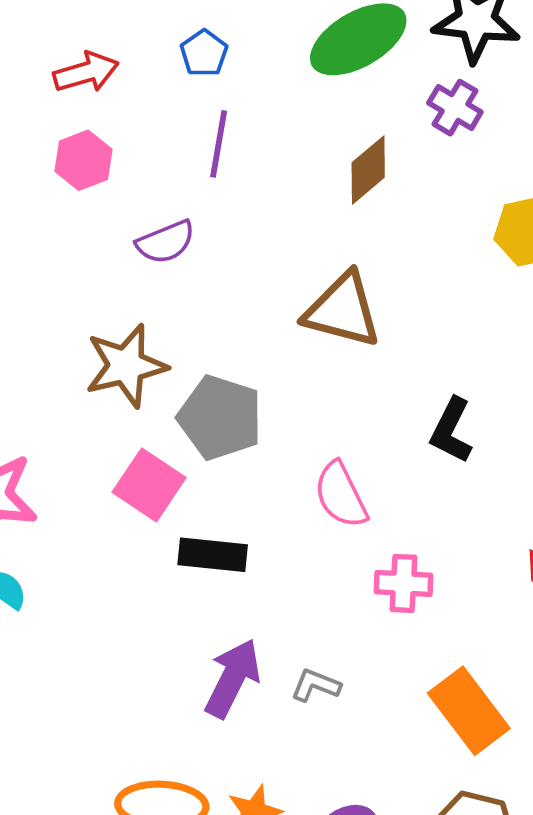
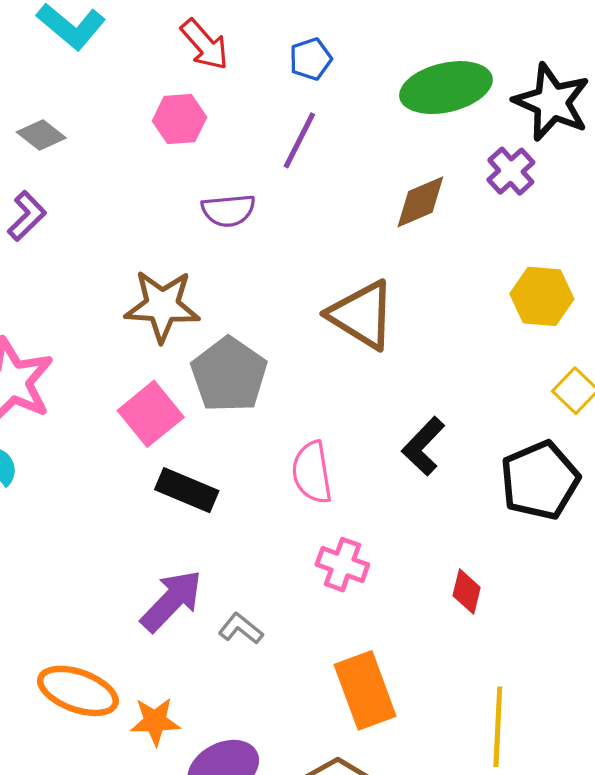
red arrow: (86, 72) -> (205, 45), turned 48

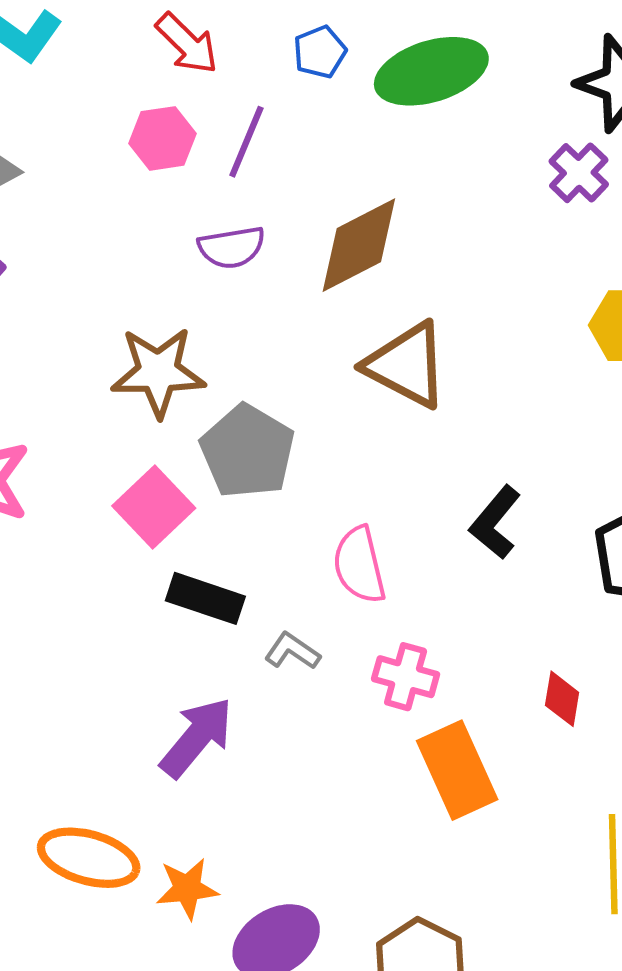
green ellipse: (446, 88) -> (431, 71), moved
purple line: (299, 140) -> (246, 142), moved
brown diamond: (420, 202) -> (359, 245), moved, size x1.4
gray L-shape: (241, 629) -> (292, 651), moved
orange rectangle: (365, 690) -> (457, 770), moved

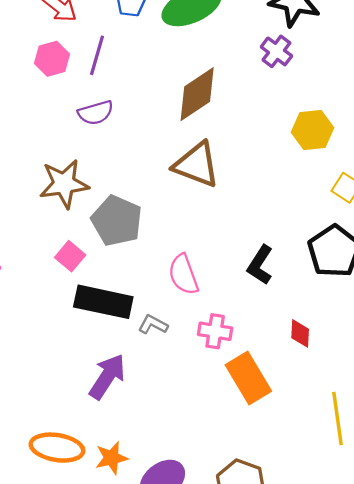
brown diamond: (359, 245) -> (197, 94), moved
pink square: (154, 507) -> (70, 256), size x0.7
black L-shape: (495, 522) -> (260, 265), moved
black rectangle: (205, 598) -> (103, 302), size x1.4

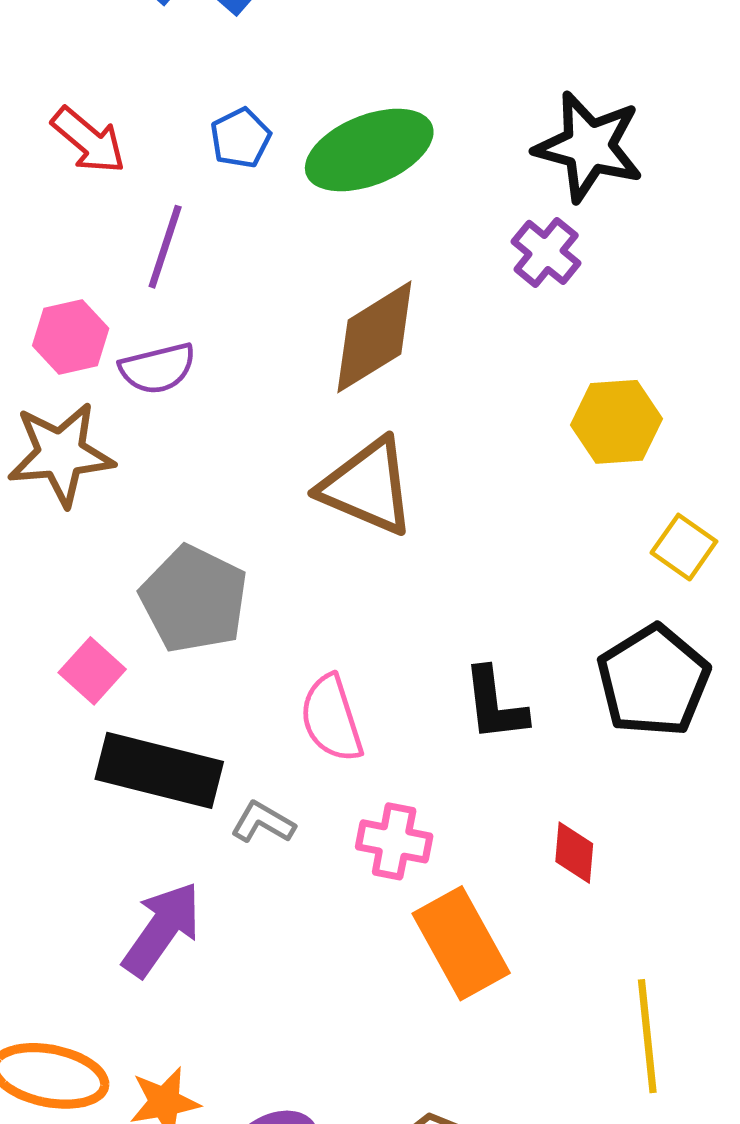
pink hexagon: (52, 59) -> (71, 337), moved
brown star: (64, 184) -> (61, 454), moved
black L-shape: (260, 265) -> (495, 704), turned -42

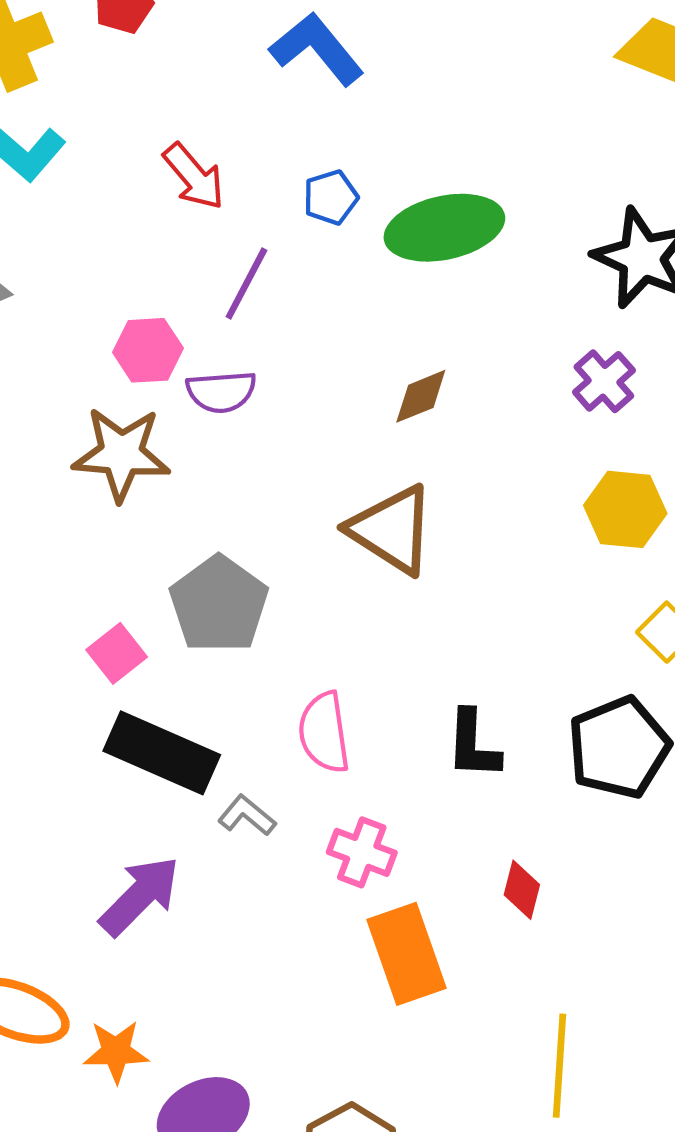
purple cross: (546, 252) -> (604, 381), moved
brown diamond: (374, 337) -> (421, 396), size x0.6

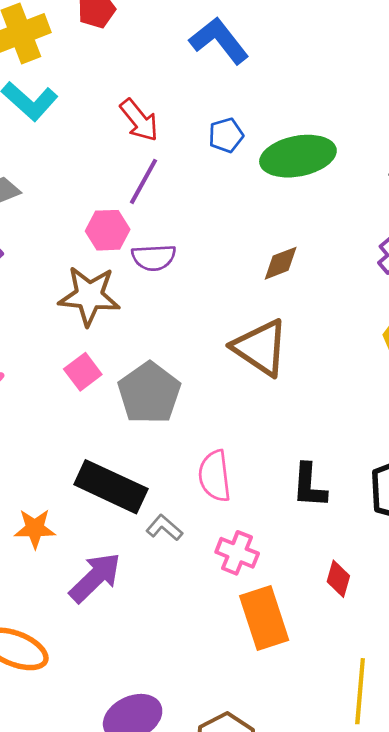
purple line: (246, 284) -> (144, 181), moved
pink square: (117, 653) -> (83, 372), moved
orange star: (116, 1052) -> (35, 528), moved

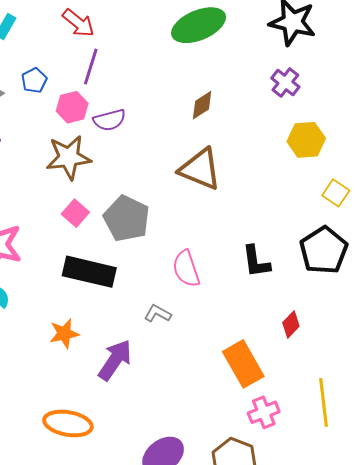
blue pentagon: (226, 135) -> (34, 80), moved
black rectangle: (111, 487) -> (89, 272), moved
pink cross: (237, 553) -> (264, 412), moved, turned -32
red diamond: (338, 579) -> (291, 324), turned 40

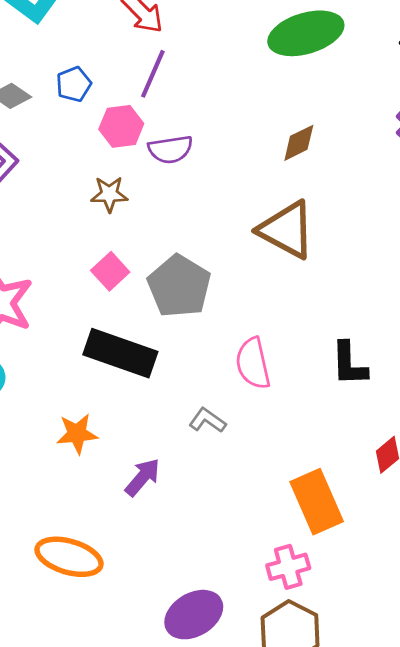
brown star: (69, 157) -> (109, 194), size x0.6
purple arrow: (115, 360) -> (142, 477), size x0.7
pink cross: (264, 412) -> (288, 567), moved

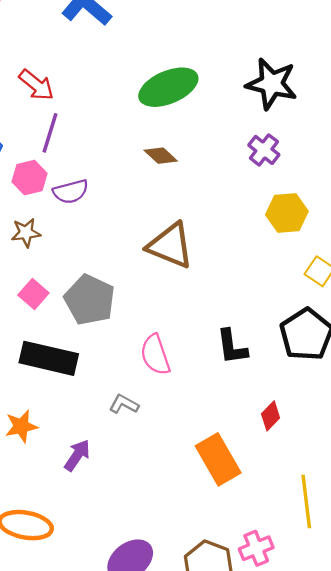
brown diamond: (299, 143) -> (161, 156), moved, turned 76
pink cross: (288, 567) -> (256, 548), moved

